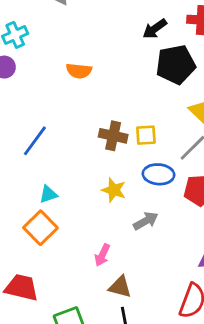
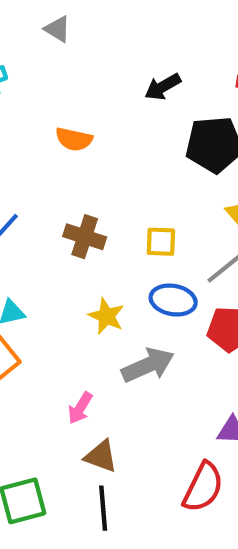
black arrow: (155, 29) -> (163, 87), moved
brown cross: (113, 136) -> (85, 237), moved
gray arrow: (146, 221) -> (148, 365), size x1.4

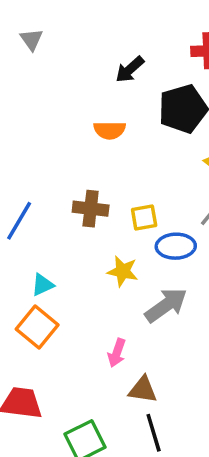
gray triangle: (57, 29) -> (32, 39), turned 35
orange semicircle: (74, 139) -> (110, 130), moved
yellow square: (161, 242) -> (144, 217), moved

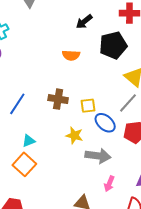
blue ellipse: (176, 246) -> (105, 123), turned 40
gray arrow: (166, 305) -> (98, 156), turned 40
pink arrow: (117, 353) -> (109, 184), moved

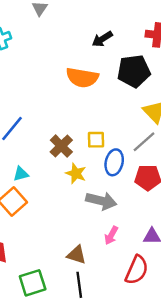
orange semicircle: (71, 55) -> (82, 78), size x1.5
brown cross: (58, 99) -> (61, 146), moved, turned 30
blue ellipse: (105, 123) -> (114, 162), turned 55

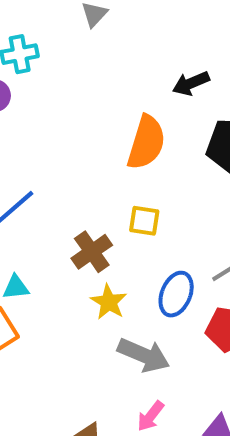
orange semicircle: (82, 78) -> (146, 142), turned -92
yellow square: (96, 140) -> (144, 221), moved

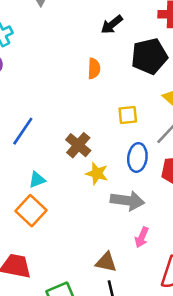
orange semicircle: (146, 142) -> (94, 68), size x0.6
yellow square: (144, 221) -> (128, 115), moved

